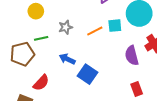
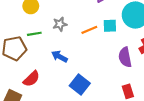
blue square: (88, 74) -> (80, 85), moved

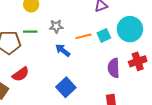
cyan square: (110, 26) -> (104, 35), turned -32
blue arrow: (59, 56) -> (63, 50), moved

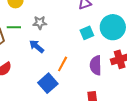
orange line: (84, 36) -> (63, 64), moved, turned -49
blue arrow: (63, 50) -> (37, 46), moved

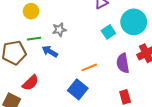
blue arrow: (37, 46) -> (50, 51), moved
orange line: (63, 64) -> (89, 67), turned 49

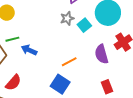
gray star: (59, 30) -> (67, 18), moved

